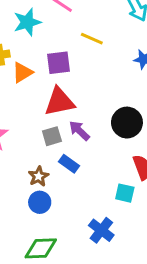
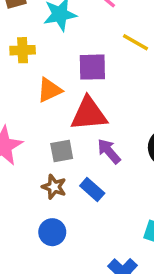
orange triangle: (22, 72) -> (49, 90), moved
gray square: (52, 136) -> (62, 151), moved
brown star: (39, 176) -> (54, 187), moved, turned -30

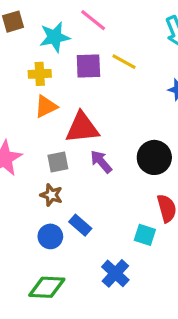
yellow cross: (23, 50) -> (40, 74), moved
purple square: (92, 67) -> (88, 66), moved
blue rectangle: (92, 190) -> (80, 225), moved

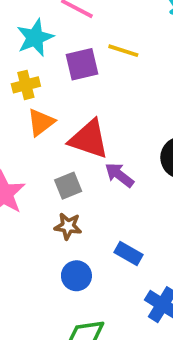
red triangle: (82, 128) -> (89, 139), turned 36
blue rectangle: (80, 225) -> (129, 254), moved

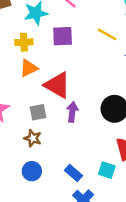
yellow line: (123, 51) -> (107, 34), moved
purple arrow: (119, 175) -> (72, 112), turned 48
blue rectangle: (129, 254) -> (74, 173), moved

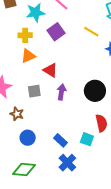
purple square: (63, 36) -> (56, 32), turned -36
red triangle: (57, 85) -> (50, 70), size x0.7
brown star: (33, 138) -> (17, 114), moved

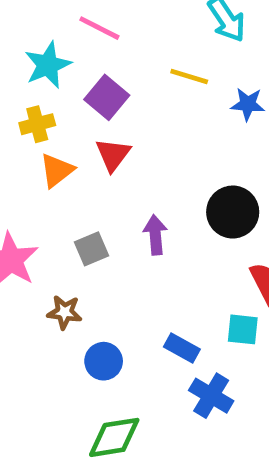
red triangle: (50, 70) -> (113, 155), moved, turned 49

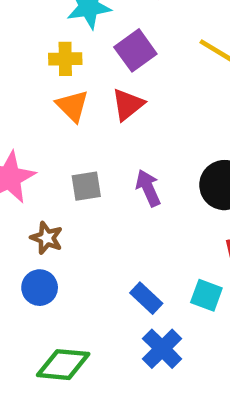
orange triangle: (57, 170) -> (72, 106), turned -51
purple arrow: (155, 235) -> (148, 188), turned -33
blue circle: (104, 361) -> (40, 288), moved

